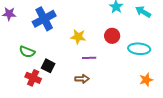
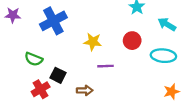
cyan arrow: (143, 12) -> (167, 24), moved
red cross: (33, 78) -> (41, 89), turned 35
brown arrow: (82, 79) -> (85, 90), moved

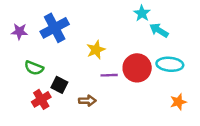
purple star: (13, 15) -> (19, 32), moved
cyan arrow: (167, 24) -> (159, 30), moved
red circle: (132, 41) -> (137, 68), moved, size x1.5
yellow star: (93, 42) -> (96, 50), turned -30

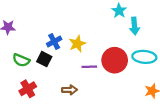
blue cross: (55, 28) -> (54, 41), moved, size x0.6
cyan arrow: (159, 30) -> (134, 26), turned -126
black square: (59, 85) -> (44, 59), moved

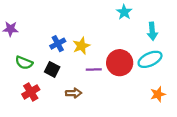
cyan arrow: (134, 26) -> (152, 31), moved
cyan ellipse: (144, 57) -> (150, 59), turned -30
black square: (44, 59) -> (52, 69), moved

